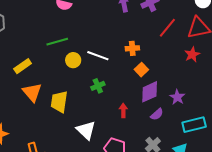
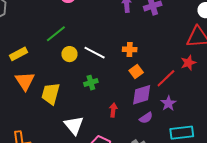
red line: (167, 28) -> (166, 78), moved
green line: (57, 42) -> (56, 34), turned -30

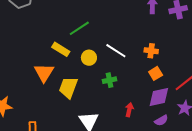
yellow rectangle: (18, 54) -> (61, 49), moved, turned 54
yellow circle: (69, 54) -> (89, 58), moved

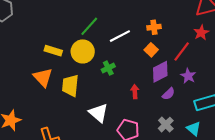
green line: (79, 28) -> (89, 26), moved
white line: (116, 51) -> (120, 36), moved, turned -45
orange cross: (151, 51) -> (154, 27), moved
yellow circle: (89, 58) -> (83, 51), size x1.5

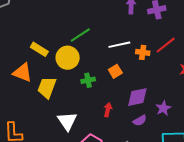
white line: (120, 36) -> (119, 45), moved
orange square: (151, 50) -> (115, 71), moved
red line: (182, 52) -> (166, 45), moved
orange triangle: (43, 77) -> (23, 73), turned -40

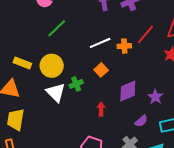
green line: (80, 35) -> (57, 28), moved
yellow trapezoid: (47, 87) -> (16, 120), moved
white triangle: (67, 121) -> (56, 93), moved
purple semicircle: (140, 121) -> (141, 121), moved

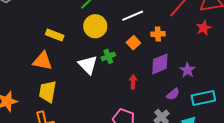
orange cross: (124, 46) -> (158, 34), moved
yellow circle: (52, 66) -> (95, 26), moved

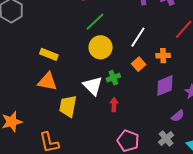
white line: (133, 16) -> (138, 37), turned -35
yellow rectangle: (55, 35) -> (49, 54), moved
red arrow: (133, 82) -> (114, 105), moved
yellow trapezoid: (48, 92) -> (68, 106), moved

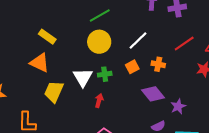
purple diamond: (165, 86) -> (153, 94), turned 60

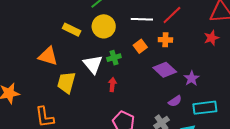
yellow rectangle: (47, 37) -> (72, 30), moved
white line: (138, 40) -> (142, 19), turned 55
red line: (184, 43) -> (172, 15), moved

